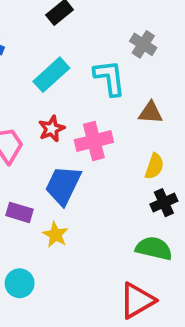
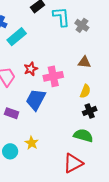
cyan rectangle: (51, 75) -> (17, 37), moved
cyan L-shape: (110, 78) -> (61, 17), moved
yellow star: (55, 235) -> (32, 143), moved

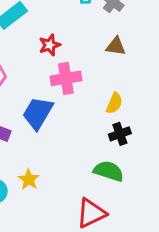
brown triangle: (84, 62) -> (116, 46), moved
red star: (31, 69) -> (50, 45), moved

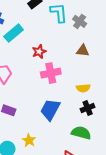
yellow semicircle: (114, 103) -> (83, 88), turned 64
blue trapezoid: (38, 113) -> (50, 110), moved

